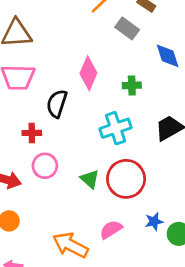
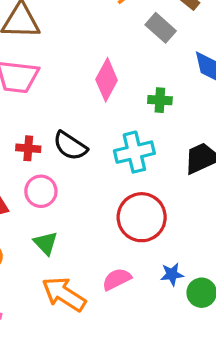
black semicircle: (57, 104) -> (70, 146), moved, turned -80
green triangle: (90, 179) -> (46, 243), moved

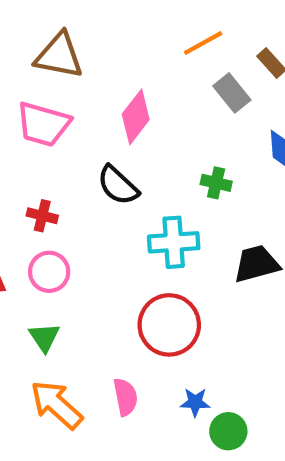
pink diamond: (107, 80) -> (136, 117), moved
black semicircle: (70, 146) -> (118, 185), moved
pink semicircle: (117, 279) -> (125, 397), turned 96

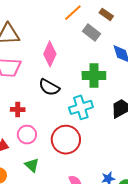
green cross: (216, 183) -> (94, 76), size x1.6
red circle: (169, 325) -> (66, 140), moved

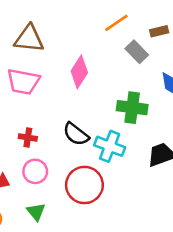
brown rectangle: (106, 14) -> (159, 31), turned -56
black semicircle: (49, 87) -> (76, 134), moved
cyan cross: (81, 107) -> (110, 146), turned 30

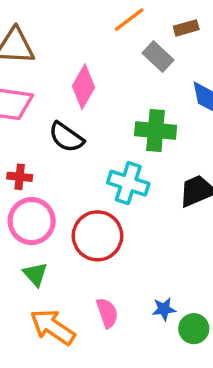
black semicircle: (76, 134) -> (66, 137), moved
pink circle: (35, 171) -> (32, 221), size x1.4

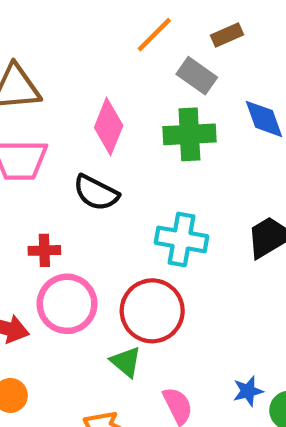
green cross: (156, 131) -> (189, 134), moved
green triangle: (35, 274) -> (126, 362), moved

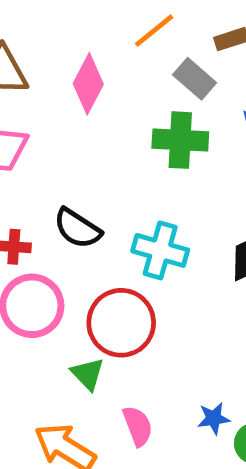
pink diamond: (109, 127) -> (88, 84), moved
black semicircle: (96, 193) -> (77, 228), moved

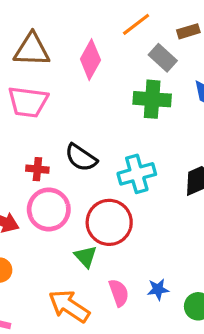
cyan cross: (160, 250) -> (137, 174), turned -33
blue star: (214, 418) -> (158, 289), moved

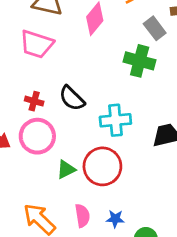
red circle: (109, 222) -> (102, 166), moved
green triangle: (86, 257) -> (66, 169), moved, turned 36

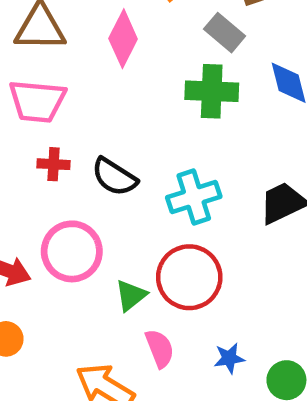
red cross: (34, 101) -> (54, 164), moved
pink semicircle: (82, 216) -> (160, 348), moved

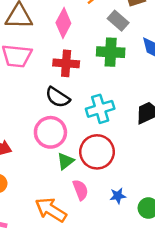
red cross: (54, 164) -> (66, 63), moved, size x1.5
pink circle: (72, 251) -> (50, 132), moved

